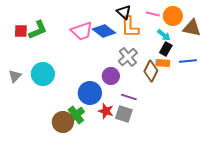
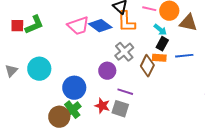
blue circle: (90, 93) -> (74, 88), moved

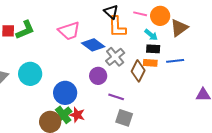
brown triangle: (188, 23) -> (179, 28), turned -48
blue diamond: (100, 26) -> (93, 45), moved
black rectangle: (162, 44) -> (153, 49), turned 64
red star: (102, 106) -> (77, 115), moved
gray square: (120, 109) -> (124, 118), moved

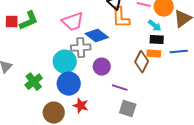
gray cross: (115, 57) -> (81, 48), moved, turned 36
cyan circle: (30, 74) -> (65, 62), moved
green cross: (63, 115) -> (34, 82), moved

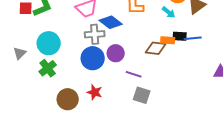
black rectangle: (157, 40) -> (180, 36), moved
cyan circle: (65, 62) -> (49, 43), moved
brown diamond: (142, 62) -> (156, 48), turned 70
blue circle: (69, 84) -> (93, 58), moved

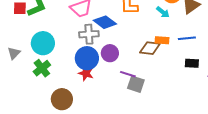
black rectangle: (180, 36) -> (192, 63), moved
red star: (95, 92) -> (86, 73), moved
gray square: (142, 95) -> (136, 84), moved

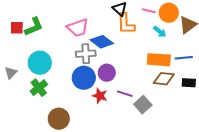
orange rectangle: (162, 40) -> (159, 60), size x1.6
brown diamond: (150, 48) -> (164, 79), moved
red star: (86, 73) -> (100, 96), moved
gray square: (136, 84) -> (143, 105), moved, turned 30

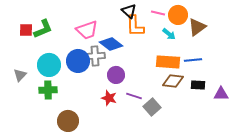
blue circle: (84, 78) -> (78, 61), moved
green cross: (39, 88) -> (48, 90), turned 36

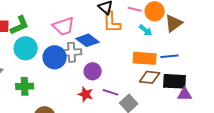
cyan circle: (49, 65) -> (26, 48), moved
black rectangle: (198, 85) -> (175, 81), size x1.6
purple triangle: (221, 94) -> (185, 94), moved

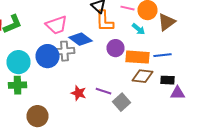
cyan circle: (26, 48) -> (18, 62), moved
purple circle: (93, 71) -> (116, 48), moved
black rectangle: (175, 81) -> (168, 80), size x0.6

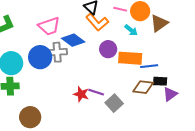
orange L-shape: (104, 21) -> (97, 22), turned -40
blue line: (162, 55) -> (149, 66), moved
brown diamond: (142, 76) -> (143, 87), moved
red star: (78, 93) -> (81, 94), moved
purple triangle: (178, 93) -> (170, 94), turned -35

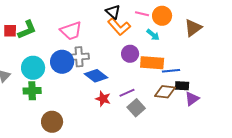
brown triangle: (159, 23) -> (193, 28), moved
blue diamond: (73, 40) -> (96, 76), moved
purple line: (96, 92) -> (127, 93), moved, turned -42

